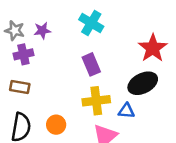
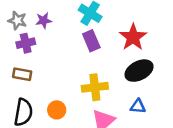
red star: (153, 48) -> (133, 37), moved
purple rectangle: (91, 64) -> (91, 41), moved
blue triangle: (126, 111) -> (138, 106), moved

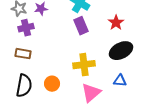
red star: (133, 37) -> (116, 23), size x0.7

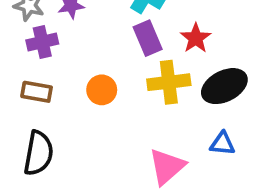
red star: (116, 23) -> (196, 38), moved
yellow cross: (84, 65) -> (169, 82), moved
orange circle: (52, 84) -> (102, 90), moved

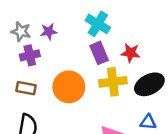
red star: (196, 38) -> (131, 53), turned -30
orange circle: (102, 90) -> (69, 87), size x1.6

